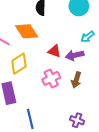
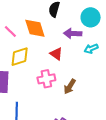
purple arrow: (75, 55) -> (73, 33), moved

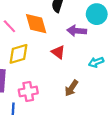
cyan arrow: (91, 49) -> (96, 62), moved
pink cross: (46, 79) -> (28, 91), moved

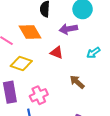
yellow diamond: (19, 54) -> (21, 63), turned 50
brown arrow: (71, 88) -> (77, 82), turned 112

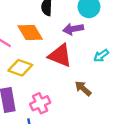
red triangle: (57, 53) -> (60, 55), size x1.6

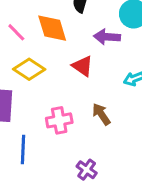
red triangle: (60, 55) -> (83, 66), size x0.7
pink cross: (40, 103) -> (59, 120), moved

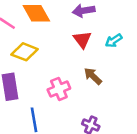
red triangle: (83, 66) -> (82, 39), moved, turned 30

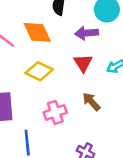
yellow diamond: (25, 52) -> (39, 71), moved

